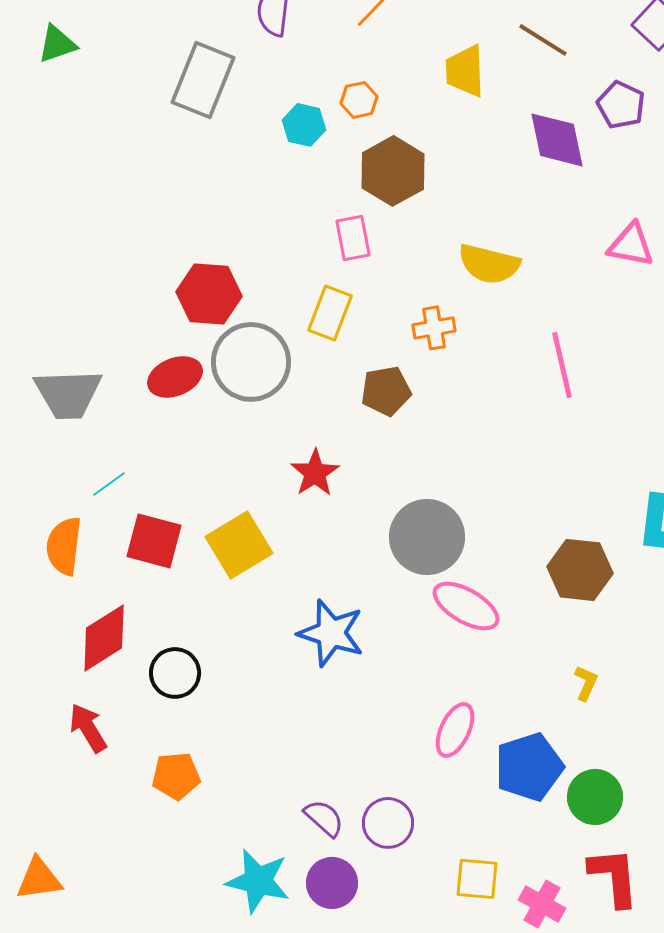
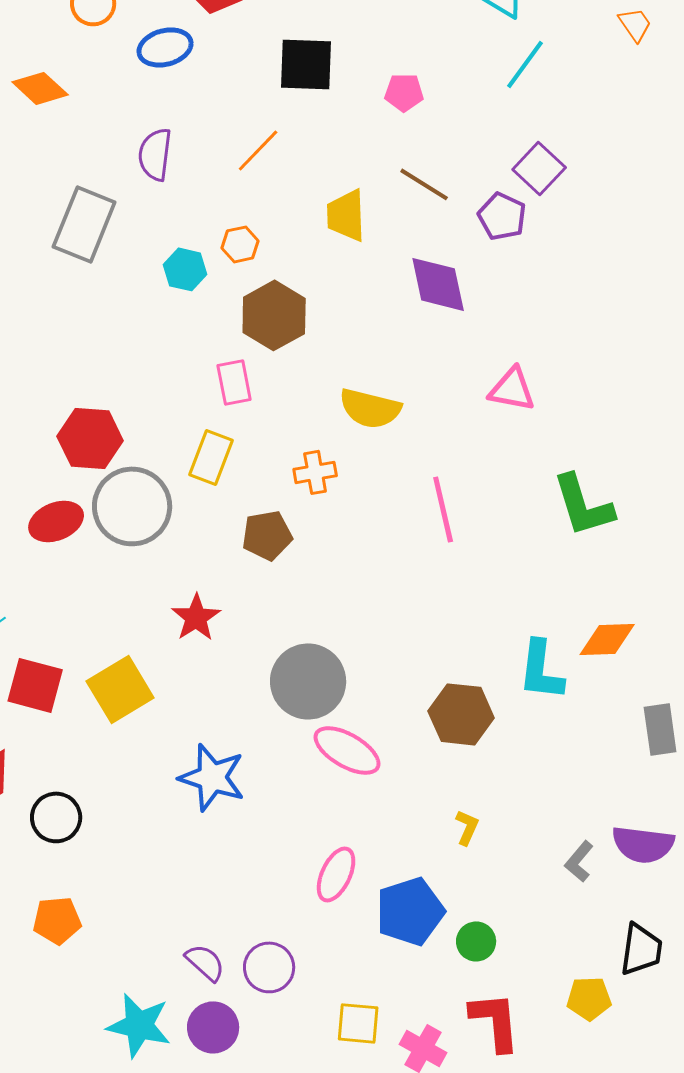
purple pentagon: (621, 105) -> (502, 216), moved
green circle: (595, 797) -> (476, 941), size x0.7

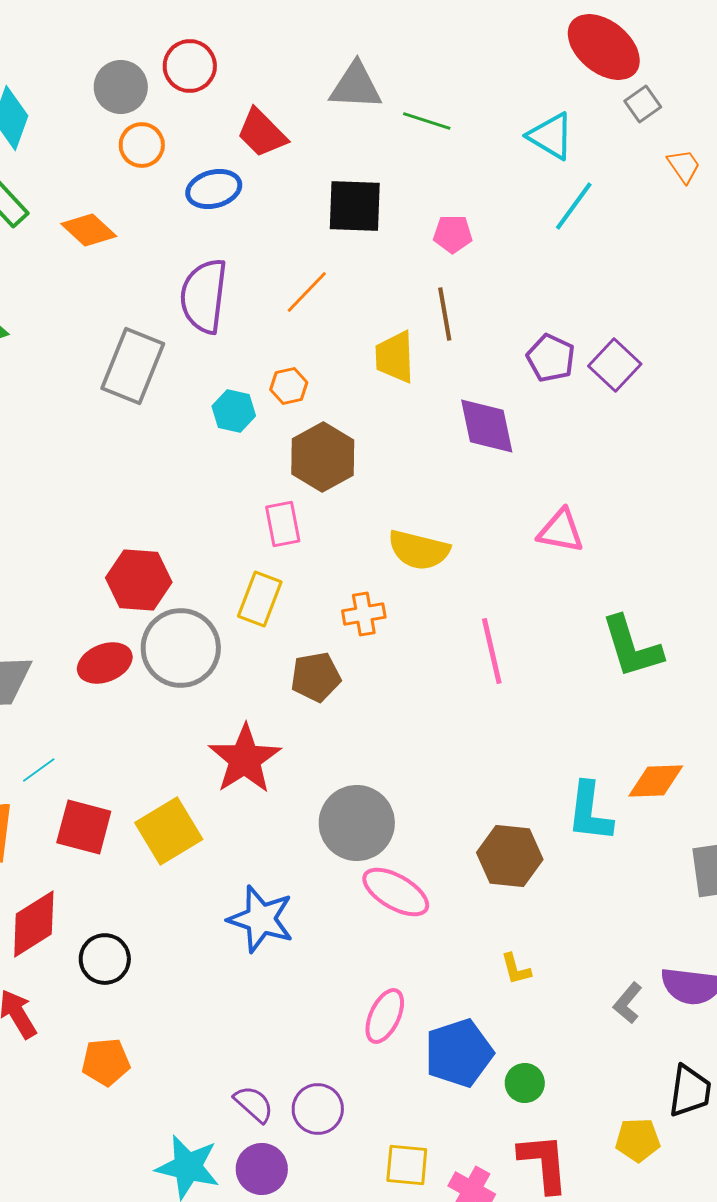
purple semicircle: (155, 154) -> (204, 296), size x1.4
purple square: (539, 168) -> (615, 365), moved
brown line: (424, 184) -> (445, 314), moved, turned 48
red star: (196, 617) -> (245, 759), size x1.5
yellow L-shape: (467, 827) -> (516, 969), turned 141

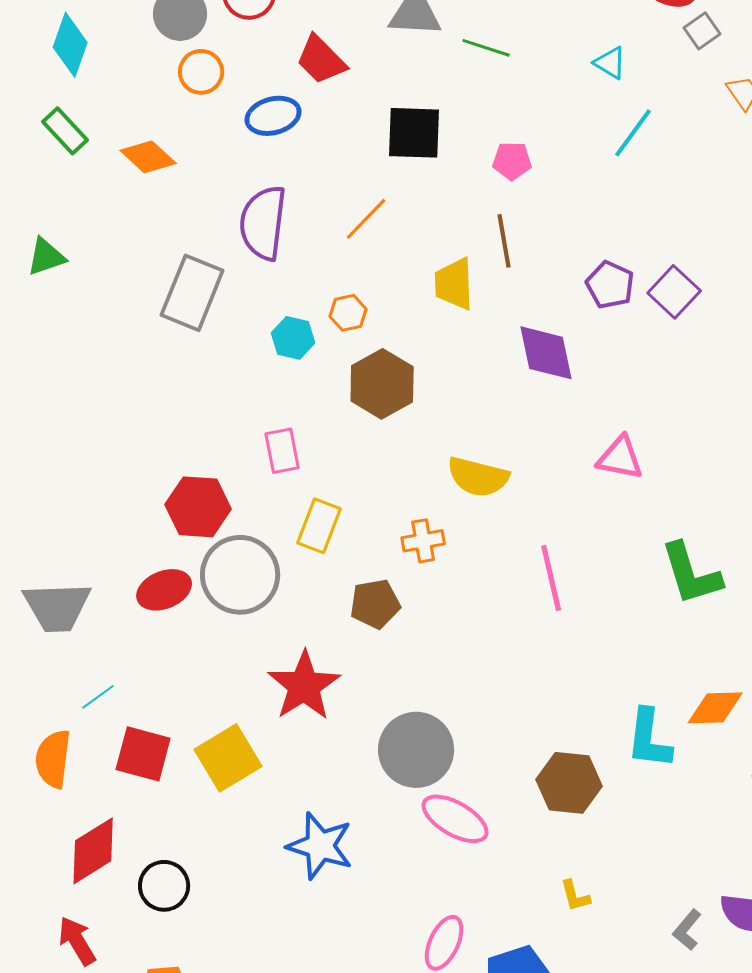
cyan triangle: (551, 136) -> (610, 63), size x0.7
pink rectangle: (283, 524) -> (282, 451), moved

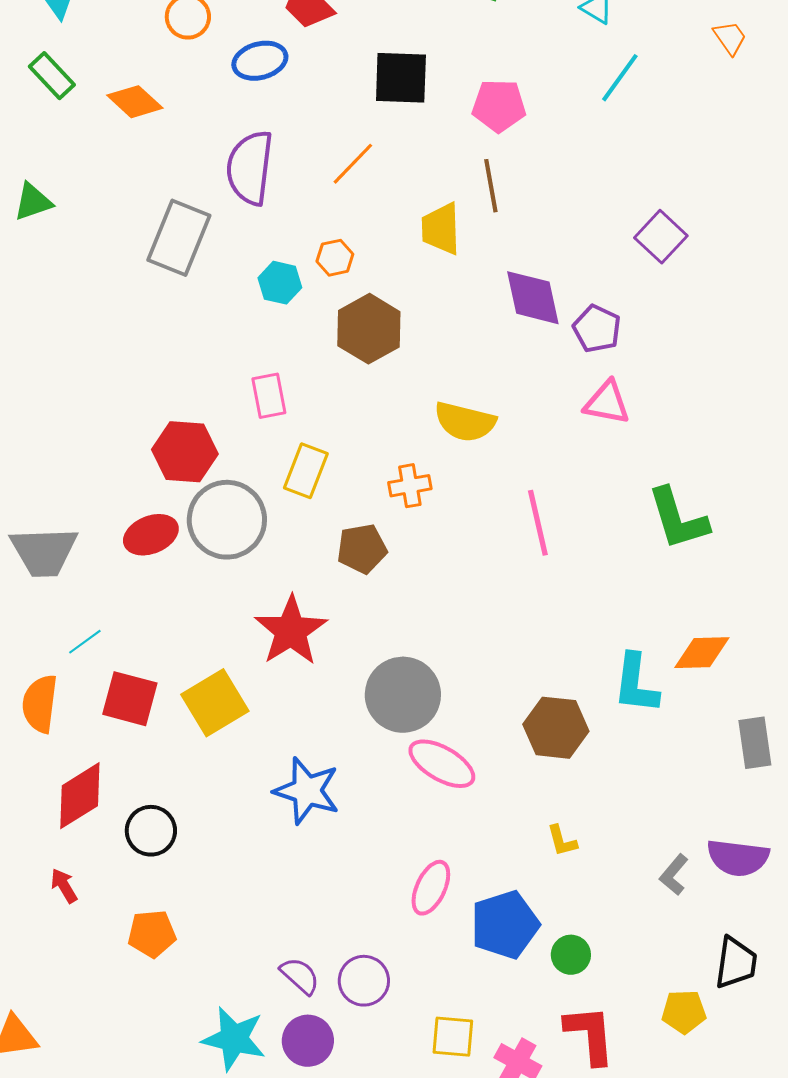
pink pentagon: (512, 161) -> (499, 106), size x1.4
purple pentagon: (610, 285) -> (597, 329), moved
red arrow: (77, 941) -> (64, 886), size x0.7

